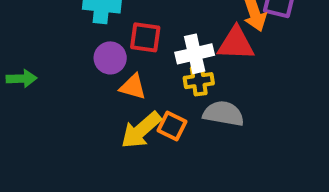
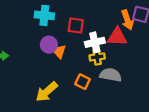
red square: (145, 37) -> (76, 26), moved
orange triangle: (133, 87) -> (59, 51), moved, turned 32
yellow arrow: (141, 130) -> (47, 92), moved

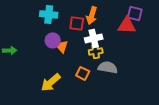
orange arrow: (127, 20) -> (92, 15), moved, turned 36
red triangle: (117, 37) -> (127, 25), moved

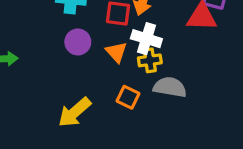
white cross: (94, 38) -> (146, 39), turned 30
orange triangle: (62, 46) -> (116, 52), moved

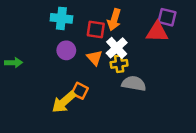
white cross: (146, 39) -> (117, 48), turned 30
orange square: (128, 97) -> (80, 91), moved

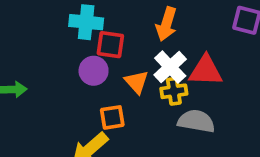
red square: (96, 29) -> (110, 45), moved
red triangle: (157, 32) -> (206, 71), moved
orange square: (80, 91) -> (112, 117), moved, turned -35

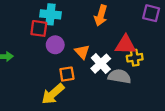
red square: (110, 45) -> (39, 28), moved
white cross: (170, 67) -> (101, 64), moved
yellow cross: (174, 91) -> (135, 58), moved

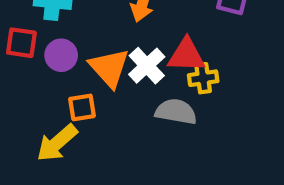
red square: (39, 28) -> (21, 43), moved
orange triangle: (82, 52) -> (109, 68), size x1.5
white cross: (101, 64) -> (147, 66), moved

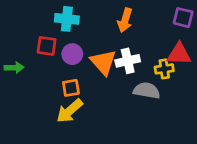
red triangle: (186, 55) -> (179, 54), moved
white cross: (147, 66) -> (128, 61), turned 30
orange square: (82, 107) -> (71, 88), moved

